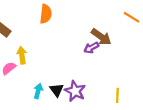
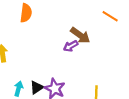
black triangle: (57, 90) -> (37, 88), turned 32

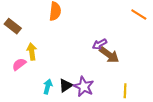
brown arrow: (80, 35) -> (109, 55), moved

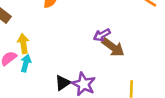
cyan arrow: (48, 87) -> (26, 63), moved

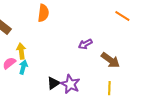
brown arrow: (113, 47) -> (110, 60), moved

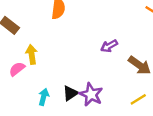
cyan arrow: (23, 67) -> (44, 97), moved
yellow line: (109, 88) -> (138, 99), turned 56

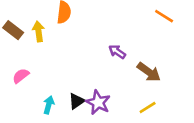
purple arrow: (109, 46) -> (117, 52), turned 63
yellow arrow: (32, 54) -> (38, 31), moved

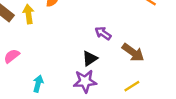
black triangle: (77, 101) -> (90, 58), moved
purple star: (98, 102) -> (85, 81), turned -30

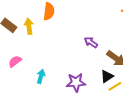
black triangle: (90, 58) -> (107, 76), moved
cyan arrow: (38, 84) -> (41, 76), moved

